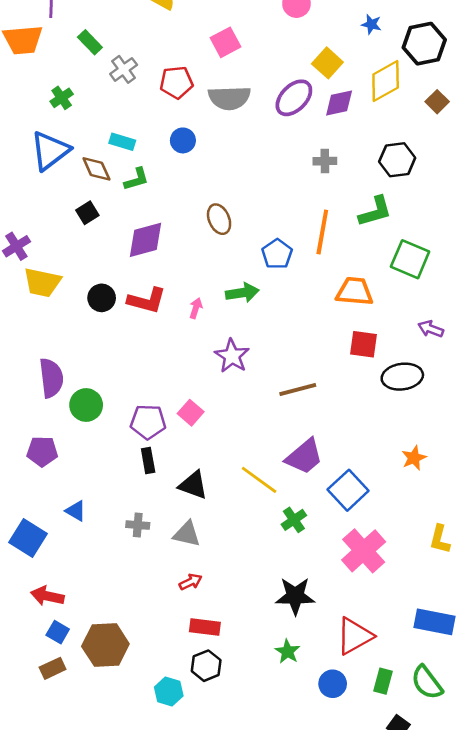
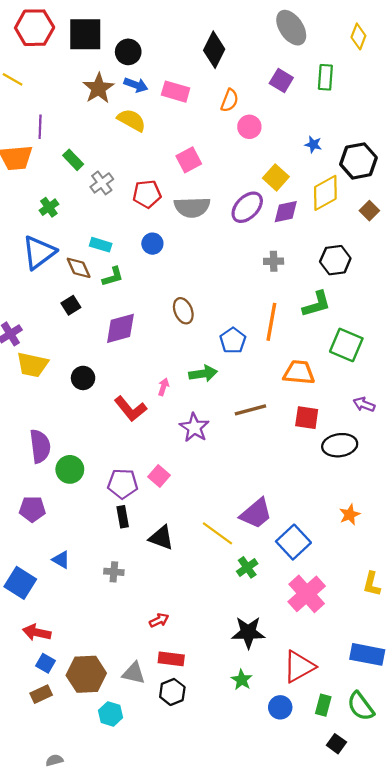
red L-shape: (147, 300) -> (130, 409), moved, turned 36
brown line: (298, 390) -> (250, 410), moved
gray triangle: (187, 534) -> (134, 673), moved
cyan hexagon: (169, 692) -> (111, 714), moved

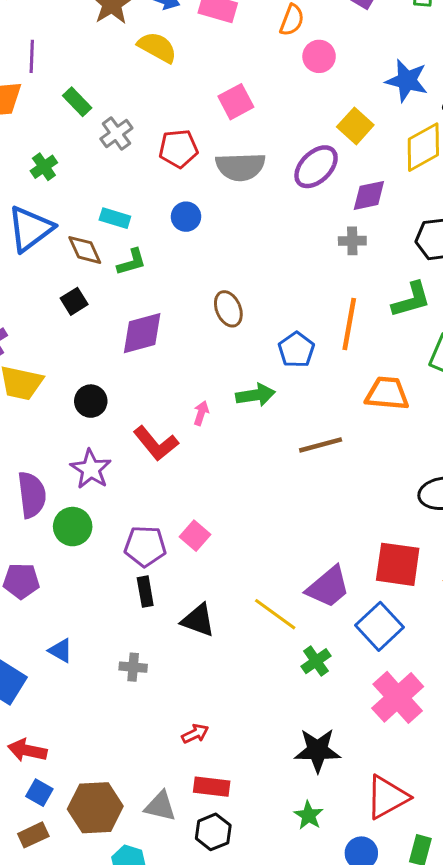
blue star: (313, 144) -> (407, 81), size x1.8
purple diamond: (286, 212) -> (369, 195), moved
red square: (307, 418) -> (398, 564), moved, size x1.4
purple star: (194, 428) -> (91, 469), moved

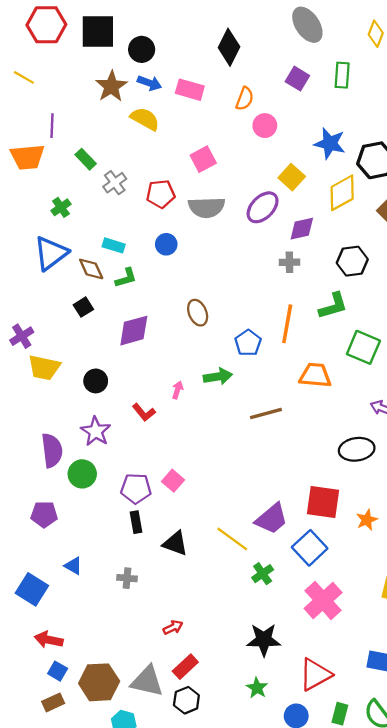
red L-shape: (156, 443) -> (144, 412), size x0.7
red rectangle: (212, 787) -> (185, 667), turned -50
gray triangle: (160, 806) -> (147, 681), size x1.4

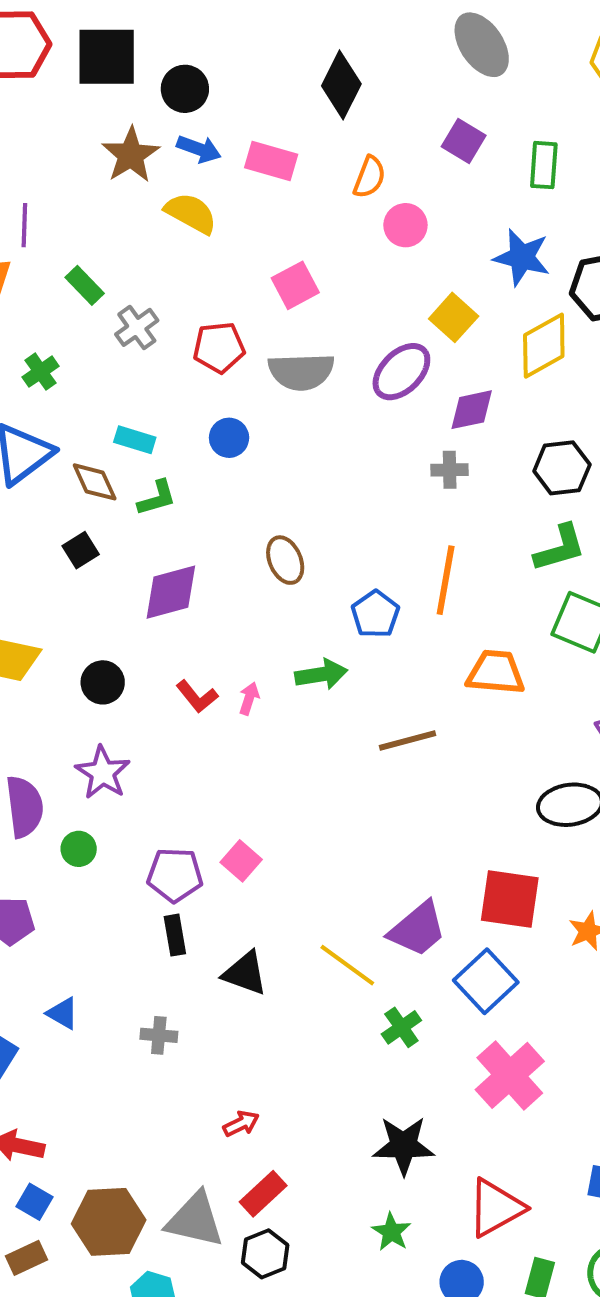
green rectangle: (342, 75) -> (544, 165), moved
green L-shape: (333, 306) -> (560, 548), moved
red L-shape: (144, 412) -> (197, 696), moved
green circle: (82, 474) -> (79, 849), size x0.7

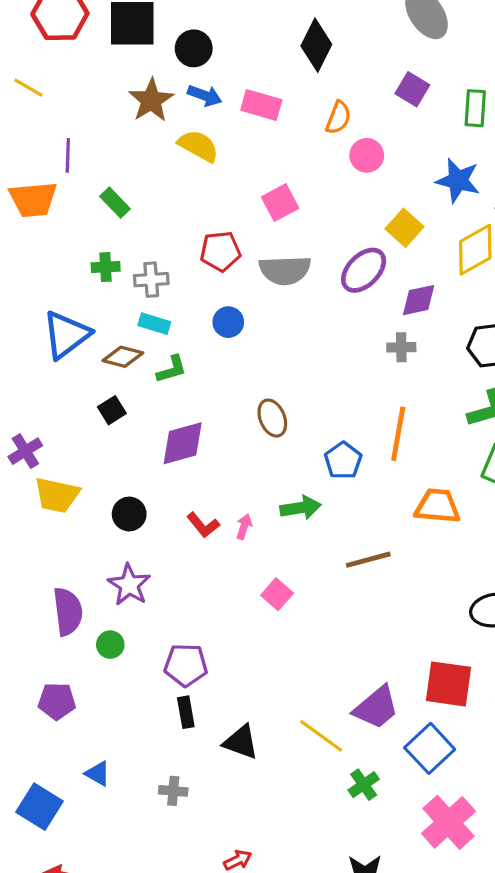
gray cross: (137, 327) -> (151, 280), moved, turned 32
green cross: (41, 372) -> (106, 267), moved, turned 32
brown diamond: (95, 482) -> (123, 357), turned -51
pink square: (241, 861) -> (277, 594), moved

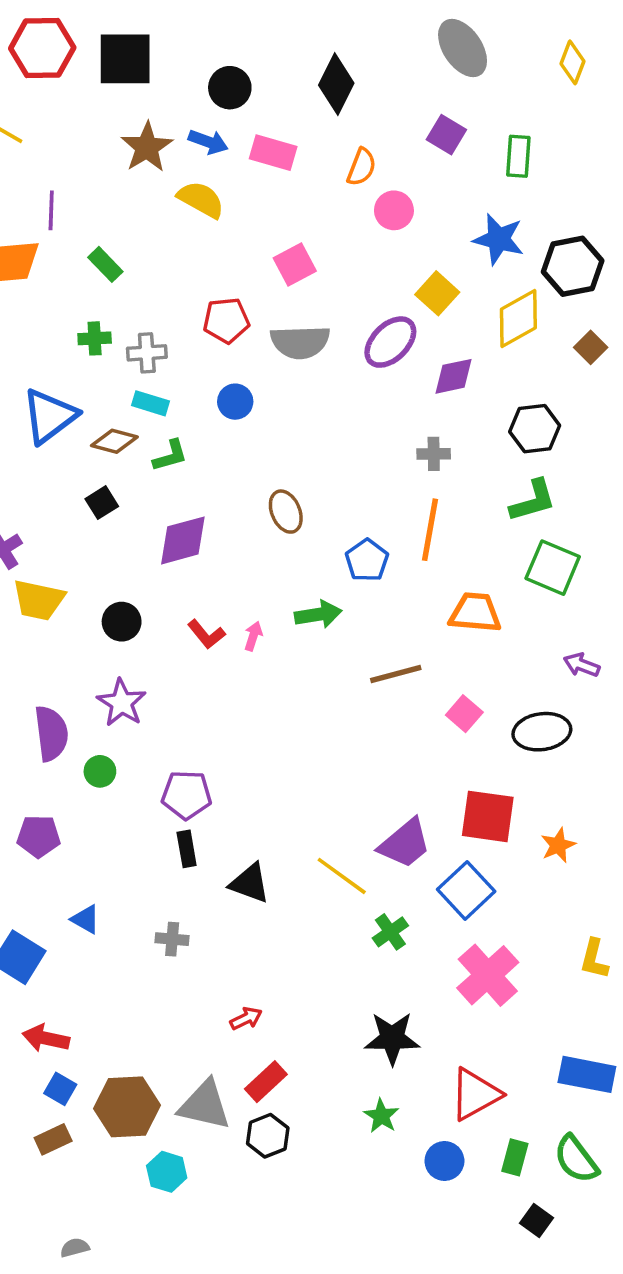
black circle: (194, 48) -> (230, 88), moved
gray cross: (401, 347) -> (434, 454), moved
pink square: (277, 594) -> (464, 714), moved

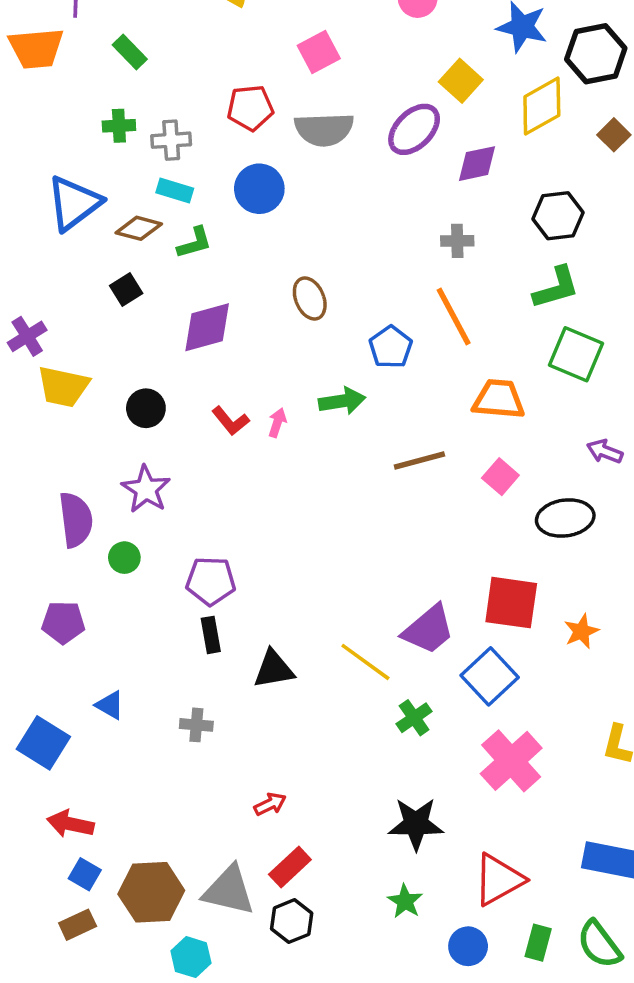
blue circle: (235, 402) -> (259, 189), size x1.4
orange line: (430, 530) -> (454, 316), turned -38
pink square: (464, 714) -> (500, 477), moved
black triangle: (250, 883) -> (274, 669), turned -30

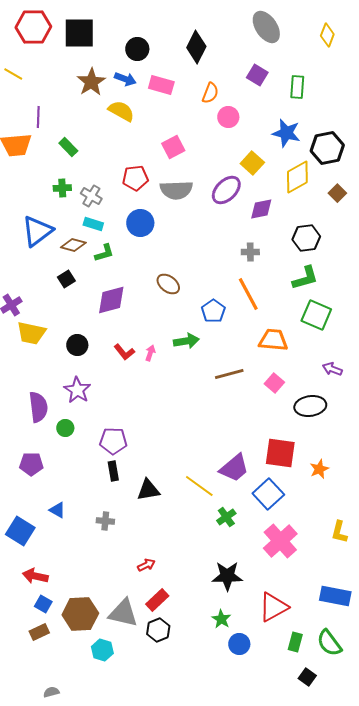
gray cross: (171, 140) -> (91, 196), turned 35
brown ellipse: (310, 298) -> (168, 284), turned -30
blue circle: (468, 946) -> (239, 644), moved

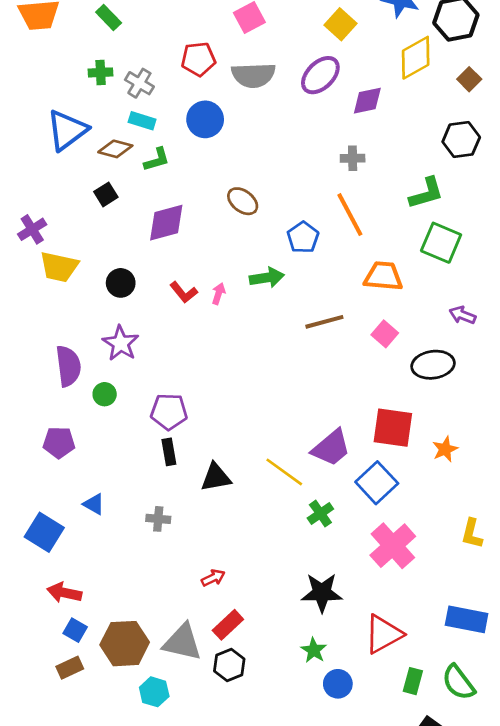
yellow square: (252, 163) -> (341, 24), moved
black hexagon: (306, 238) -> (461, 139), moved

